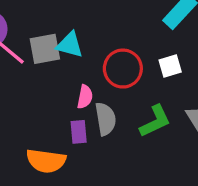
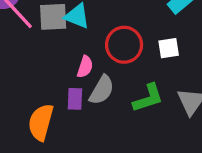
gray semicircle: (106, 119) -> (102, 90), turned 32
orange semicircle: (46, 161) -> (41, 122), turned 90

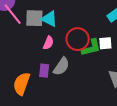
pink semicircle: (85, 67) -> (48, 43), moved
green L-shape: (148, 98) -> (91, 48), moved

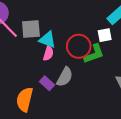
cyan triangle: (49, 19) -> (47, 40), moved
white square: (105, 43) -> (105, 35), moved
purple rectangle: (44, 71) -> (47, 83), turned -48

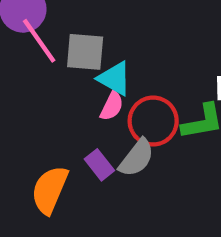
red circle: (79, 46) -> (153, 121), moved

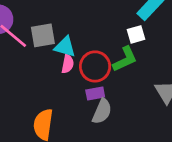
gray semicircle: (137, 158) -> (102, 111), moved
purple rectangle: (99, 165) -> (95, 93), moved, turned -48

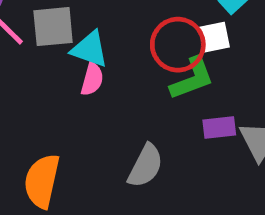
red circle: (95, 66) -> (178, 45), moved
purple rectangle: (95, 93) -> (219, 128), moved

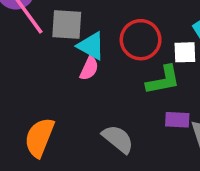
red circle: (178, 45) -> (141, 40), moved
gray semicircle: (145, 166) -> (118, 139), turned -88

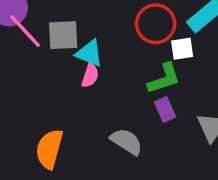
red circle: (141, 40) -> (156, 24), moved
purple rectangle: (177, 120) -> (165, 109), moved, turned 70

